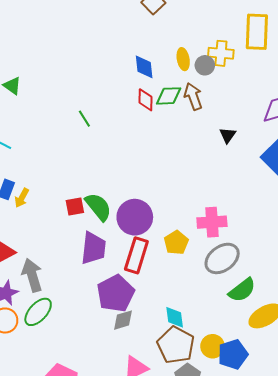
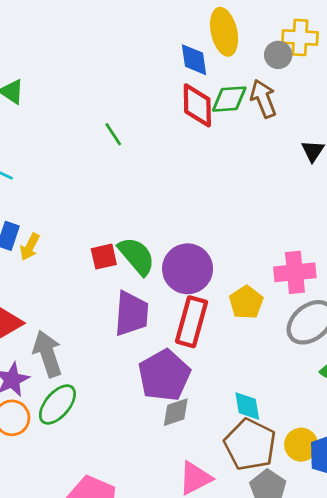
yellow ellipse: (183, 59) -> (224, 32), moved, size x1.5
red diamond: (146, 100) -> (197, 105), size x1.4

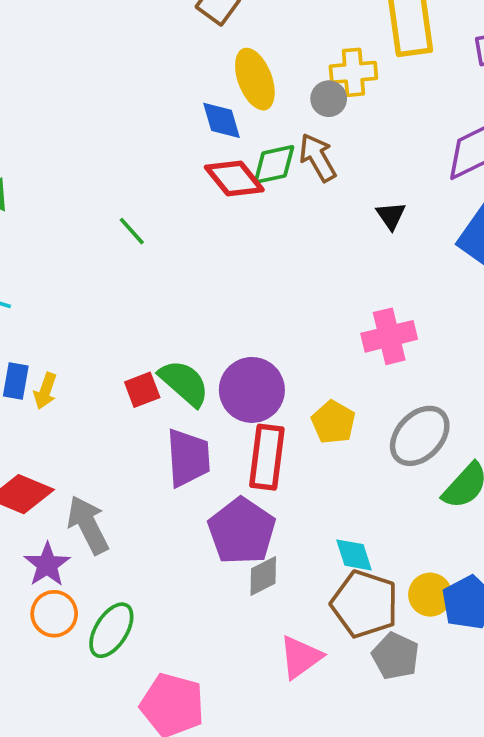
red diamond: (197, 105) -> (234, 178), turned -30
pink cross: (295, 272) -> (389, 336), moved
green ellipse: (57, 405) -> (111, 630), moved

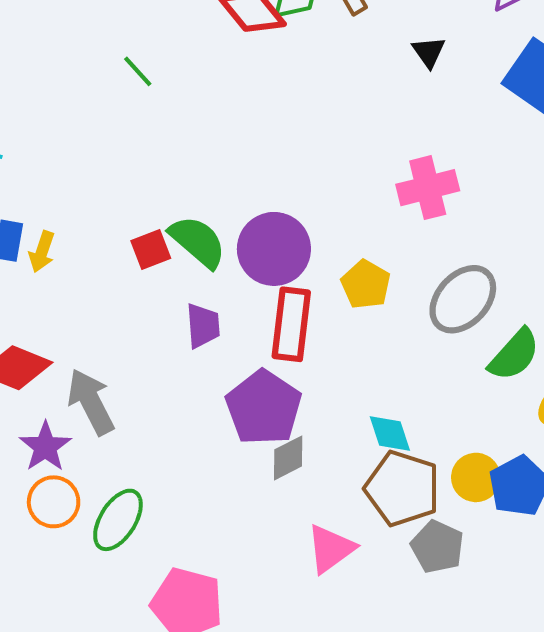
purple trapezoid: (188, 458) -> (203, 326), size x0.7

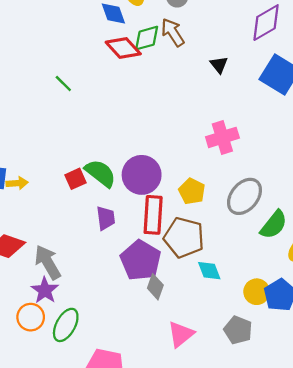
yellow arrow: (42, 252) -> (17, 183), turned -110
purple star: (45, 447) -> (45, 290), moved
gray diamond: (288, 458) -> (155, 287), turned -40
brown pentagon: (402, 488) -> (184, 237), moved

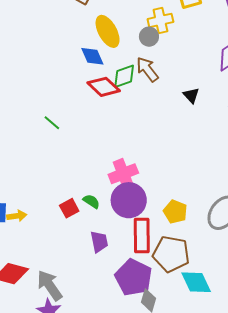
pink cross: (222, 137) -> (123, 174), moved
green semicircle: (100, 173) -> (91, 201), size x0.6
cyan diamond: (209, 271) -> (196, 282), size x1.4

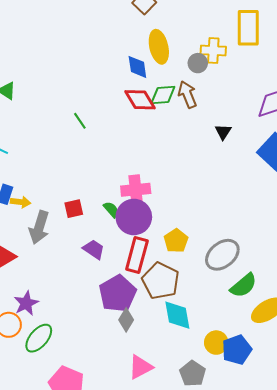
green semicircle: (91, 201) -> (111, 210), moved
purple trapezoid: (99, 242) -> (94, 249), turned -60
gray arrow: (50, 285) -> (39, 227), moved, turned -144

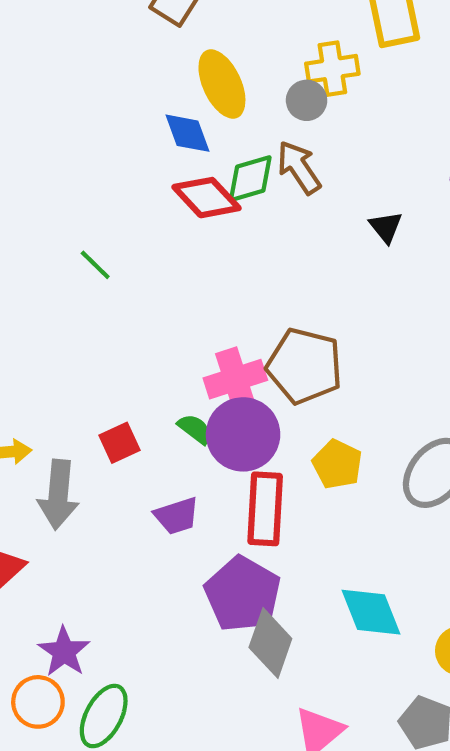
purple trapezoid: (94, 249) -> (177, 516), turned 140
brown pentagon: (161, 281) -> (305, 366), moved
gray diamond: (126, 320) -> (270, 643), size x1.4

